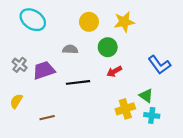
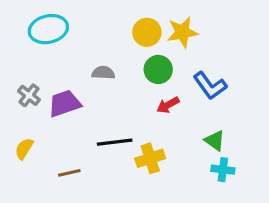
cyan ellipse: (33, 20) -> (48, 29), turned -45
yellow circle: (89, 22) -> (147, 32), moved
blue L-shape: (159, 65) -> (210, 86), moved
black line: (78, 82) -> (115, 142), moved
yellow cross: (125, 109) -> (150, 158), moved

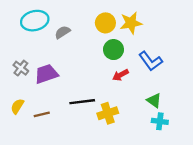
gray semicircle: (103, 73) -> (63, 32), moved, turned -35
brown line: (69, 173) -> (42, 114), moved

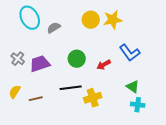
cyan ellipse: (35, 21) -> (30, 18), turned 75
green circle: (114, 50) -> (77, 59), moved

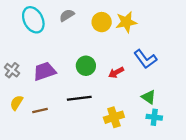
gray semicircle: (54, 28) -> (67, 15), moved
gray cross: (18, 59) -> (12, 70), moved
yellow cross: (93, 98) -> (114, 117), moved

